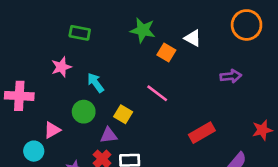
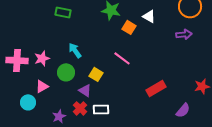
pink star: (61, 67) -> (42, 58), moved
purple arrow: (231, 76) -> (184, 34), moved
purple triangle: (109, 135) -> (85, 90), turned 40

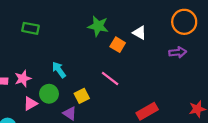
green rectangle: (63, 12) -> (30, 28), moved
yellow square: (96, 74) -> (82, 96), turned 32
pink triangle: (42, 86) -> (30, 104), moved

